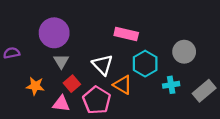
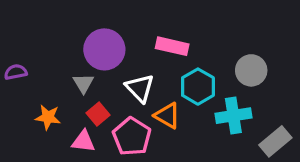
purple circle: (54, 33) -> (104, 49), moved
cyan cross: (171, 85) -> (233, 116), size x1.5
gray rectangle: (204, 91) -> (275, 141), moved

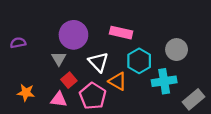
purple semicircle: (16, 72) -> (18, 43), moved
orange star: (48, 117) -> (26, 93), moved

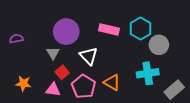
cyan hexagon: (139, 61) -> (141, 29), moved
orange triangle: (118, 81) -> (112, 82), moved

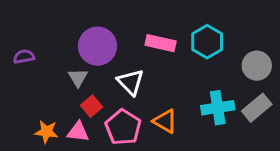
gray circle: (159, 45) -> (257, 66), moved
orange star: (23, 84) -> (46, 132), moved
gray rectangle: (174, 90) -> (257, 108), moved

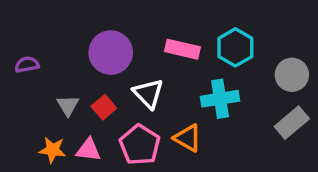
gray triangle: (78, 78) -> (68, 106), moved
red square: (92, 106) -> (104, 107), moved
cyan cross: (218, 108) -> (220, 99), moved

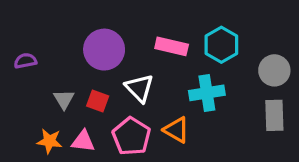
red square: (104, 107) -> (98, 101), turned -30
gray rectangle: (292, 123) -> (274, 115), turned -52

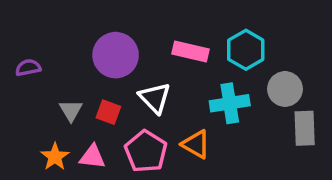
gray circle: (274, 70) -> (285, 89), moved
orange star: (49, 141) -> (55, 157), turned 30

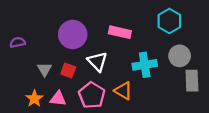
cyan hexagon: (246, 50) -> (169, 21), moved

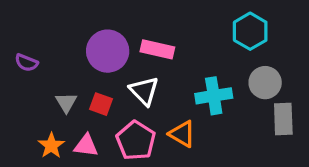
pink rectangle: (120, 32) -> (157, 49), moved
purple semicircle: (18, 42) -> (26, 63), turned -147

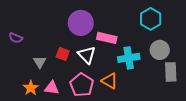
pink rectangle: (157, 49) -> (107, 38), moved
purple circle: (108, 51) -> (81, 23), moved
red square: (101, 104) -> (63, 54), moved

